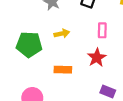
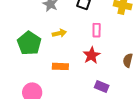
green pentagon: (29, 44) -> (29, 43), turned 30

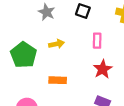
red star: (92, 55) -> (103, 69), moved

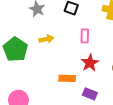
orange rectangle: (58, 80) -> (67, 78), moved

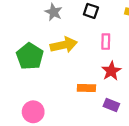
yellow arrow: (46, 39) -> (64, 45), size x1.6

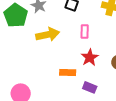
green pentagon: (30, 56) -> (16, 15), moved

